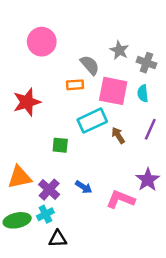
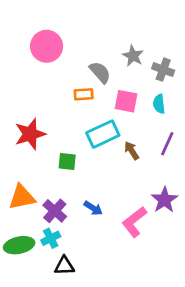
pink square: (113, 91) -> (126, 101), size x0.7
red star: (27, 102) -> (30, 134), moved
pink L-shape: (121, 199) -> (134, 222), turned -60

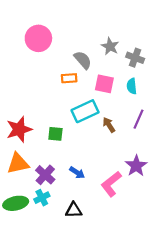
red star: (30, 134) -> (19, 129), moved
black triangle: (64, 266) -> (74, 210), moved

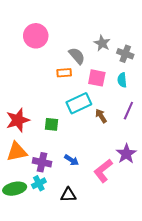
purple cross: (45, 175) -> (42, 162), turned -30

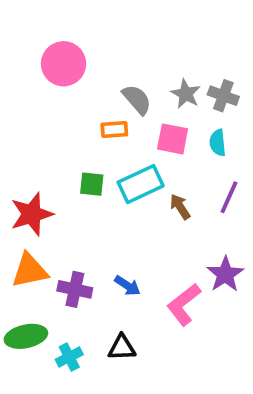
gray star: (102, 43) -> (186, 94), moved
green square: (52, 124) -> (92, 184), moved
cyan cross: (39, 183) -> (69, 357), moved

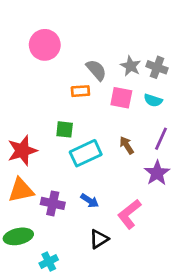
cyan semicircle: (218, 143) -> (153, 100), turned -66
cyan rectangle: (141, 184) -> (86, 153), moved
purple star: (225, 274) -> (157, 173), moved
black triangle: (122, 348) -> (99, 239), moved, turned -30
cyan cross: (69, 357) -> (49, 262), moved

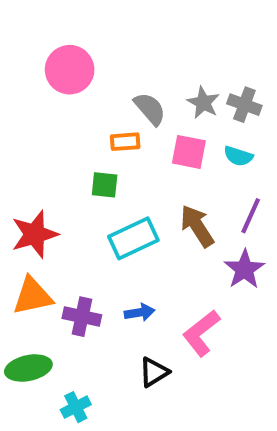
green square: (65, 129) -> (105, 185), moved
brown arrow: (127, 145) -> (197, 226), size x1.5
blue arrow: (90, 201) -> (140, 312), turned -42

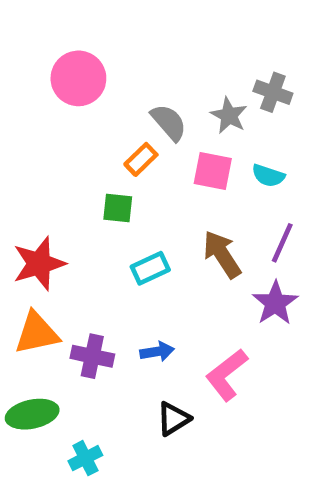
gray cross: (244, 105) -> (273, 92), moved
orange rectangle: (125, 142) -> (141, 159), turned -40
cyan rectangle: (133, 238) -> (150, 268), size x0.7

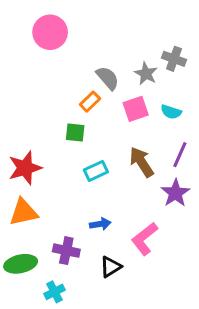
pink circle: (78, 78) -> (50, 32), moved
pink square: (213, 171) -> (136, 109), turned -30
purple cross: (92, 356) -> (66, 251), moved

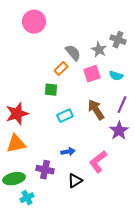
cyan cross: (55, 292) -> (27, 198), moved

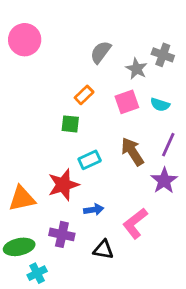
pink circle: (34, 22) -> (25, 40), moved
gray semicircle: (73, 53) -> (101, 52), moved, turned -102
red star: (17, 114) -> (63, 185), moved
black triangle: (75, 181) -> (103, 250), turned 42

